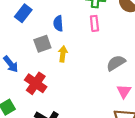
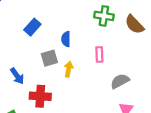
pink rectangle: (94, 23) -> (99, 54), moved
red cross: (36, 83) -> (40, 96), turned -35

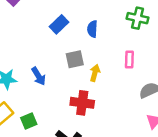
blue semicircle: (66, 39) -> (92, 29), moved
red cross: (40, 96) -> (82, 103), moved

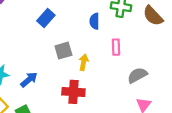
blue semicircle: (92, 29) -> (94, 21), moved
blue arrow: (39, 76) -> (29, 80), moved, turned -96

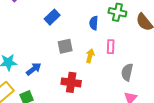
yellow arrow: (84, 62) -> (90, 56), moved
gray semicircle: (137, 75) -> (127, 72), turned -54

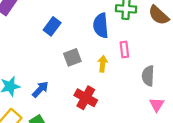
blue semicircle: (94, 23) -> (101, 26), size x1.5
red cross: (71, 82) -> (86, 98), turned 30

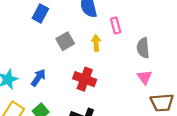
pink triangle: (157, 105) -> (145, 77), moved

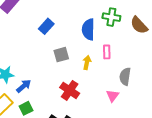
pink triangle: (145, 77) -> (113, 96), moved
blue arrow: (38, 78) -> (24, 86), moved

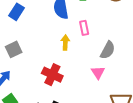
gray square: (61, 55) -> (14, 49), moved
gray semicircle: (125, 77) -> (108, 50), turned -150

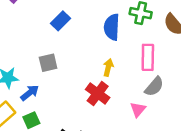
pink rectangle: (84, 28) -> (148, 57), moved, size x1.5
red cross: (52, 75) -> (98, 93), moved

